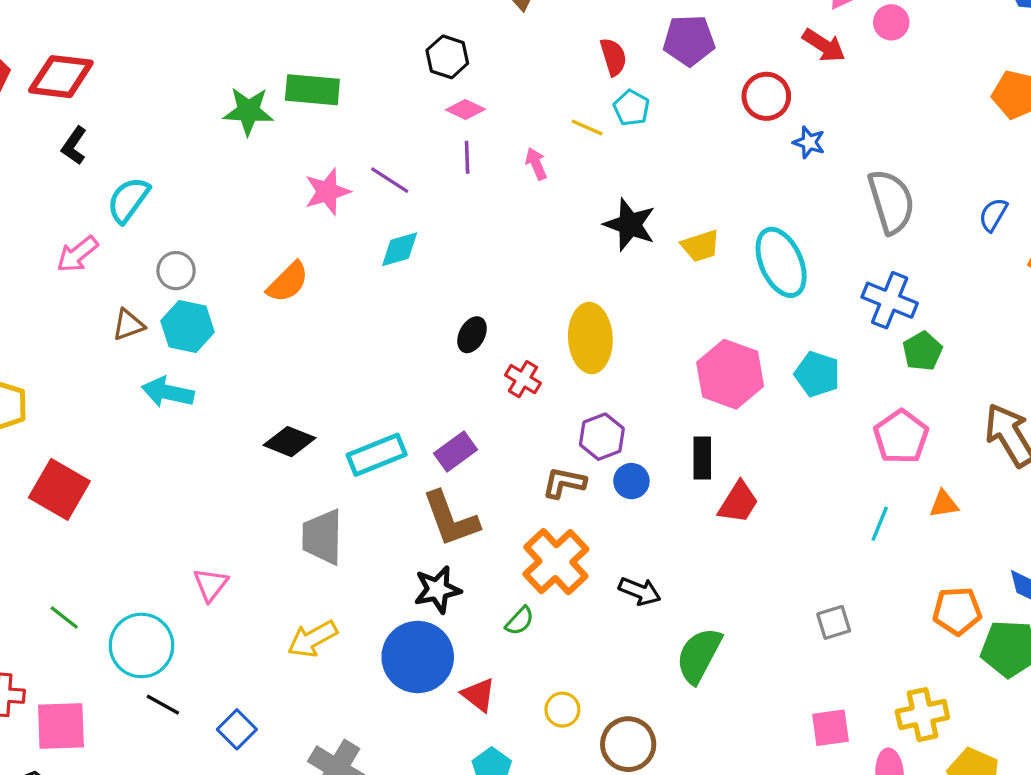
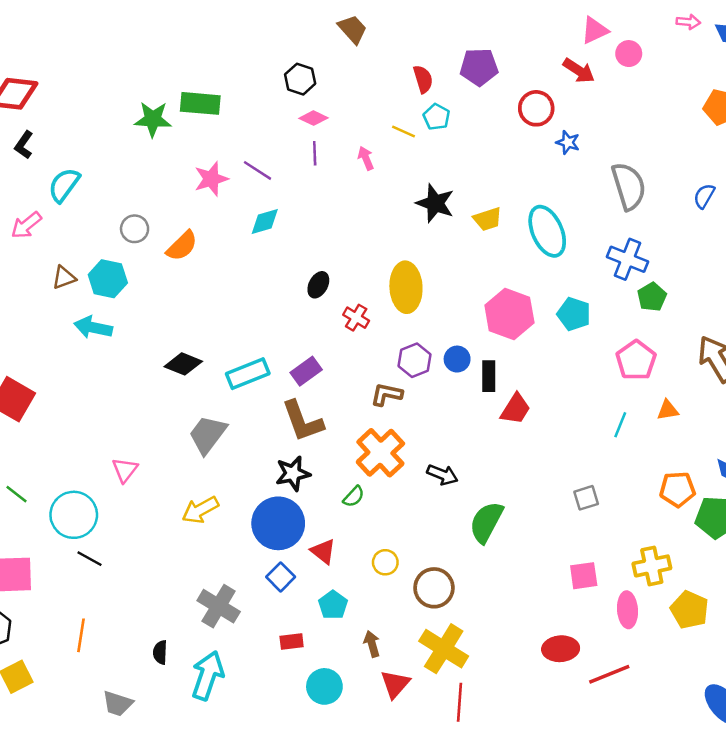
gray circle: (176, 271) -> (135, 229), moved
blue circle: (631, 481) -> (457, 359), moved
gray trapezoid: (322, 537) -> (208, 435), turned 36
blue square: (237, 729) -> (281, 577), moved

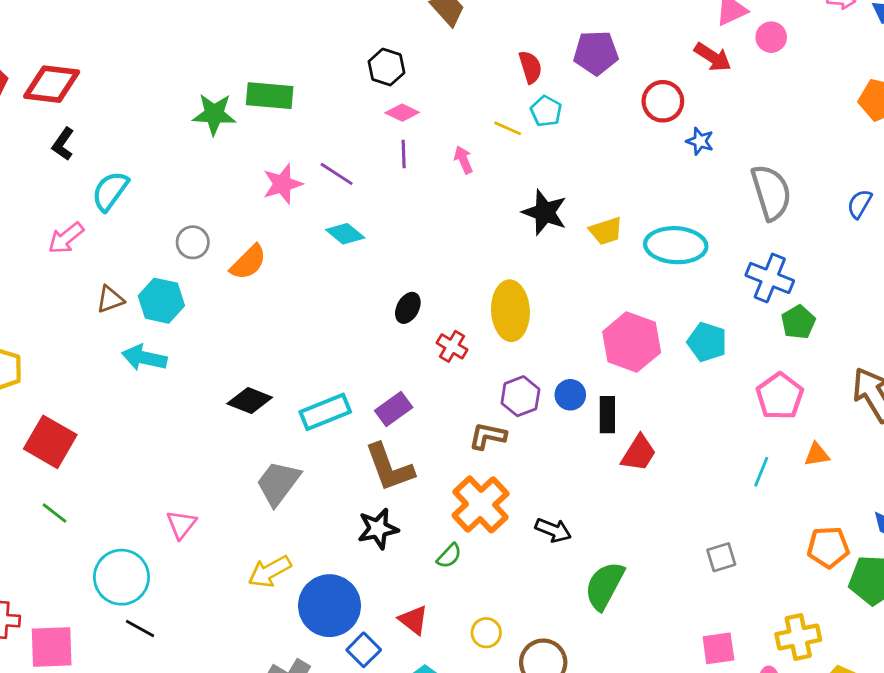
cyan diamond: (265, 222) -> (345, 234), turned 56
cyan ellipse: (547, 231) -> (676, 245), turned -63
green line: (17, 494) -> (55, 513), moved
blue circle: (278, 523) -> (329, 606), moved

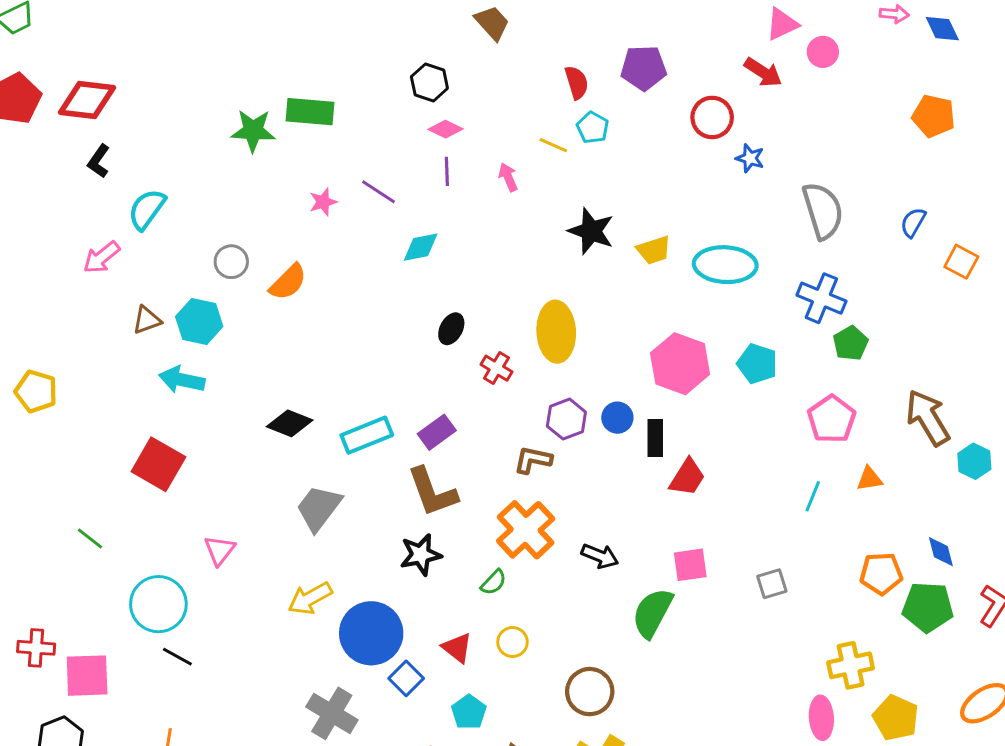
pink star: (282, 184) -> (323, 202), size x0.7
cyan diamond: (345, 234) -> (421, 247), moved, turned -51
red square: (50, 442) -> (158, 464), moved
yellow circle: (486, 633) -> (512, 642), moved
pink square: (718, 648) -> (690, 565), moved

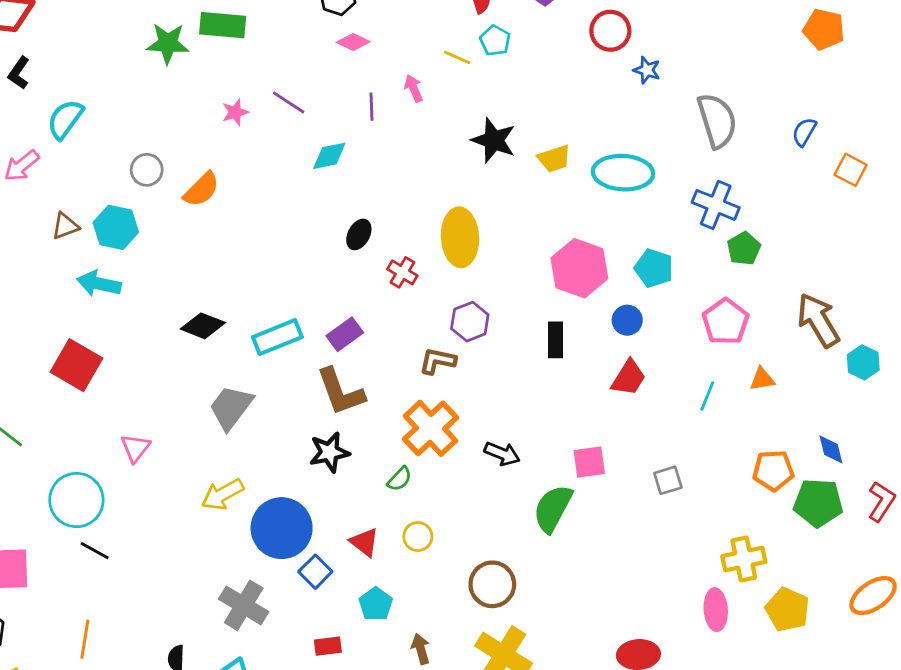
purple line: (447, 171) -> (371, 107), moved
blue circle: (617, 418) -> (627, 320), moved
red trapezoid: (687, 477) -> (629, 378), moved

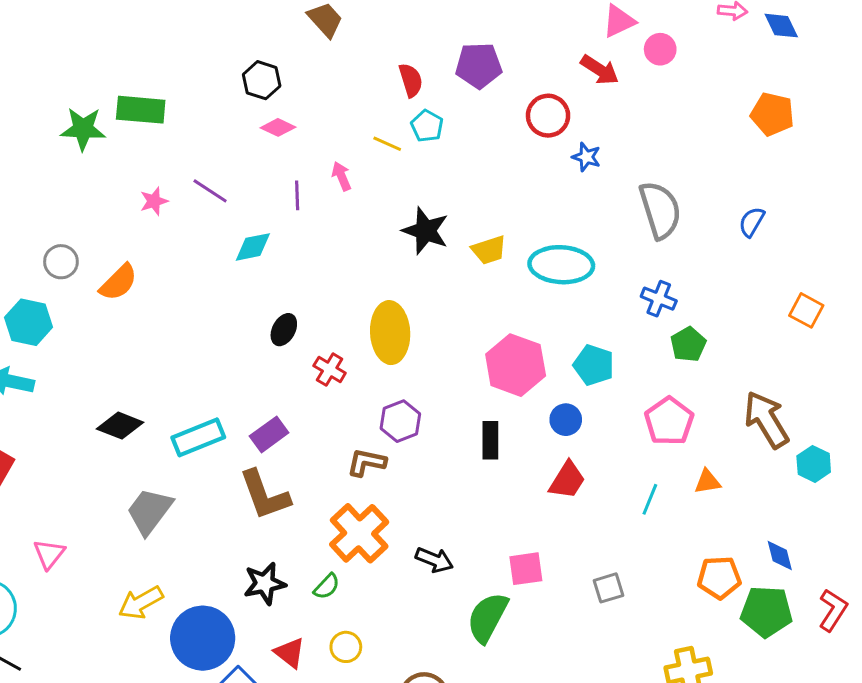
orange square: (851, 170) -> (806, 310), moved
blue cross: (716, 205) -> (659, 299), size x0.7
black star: (329, 452) -> (265, 583), moved

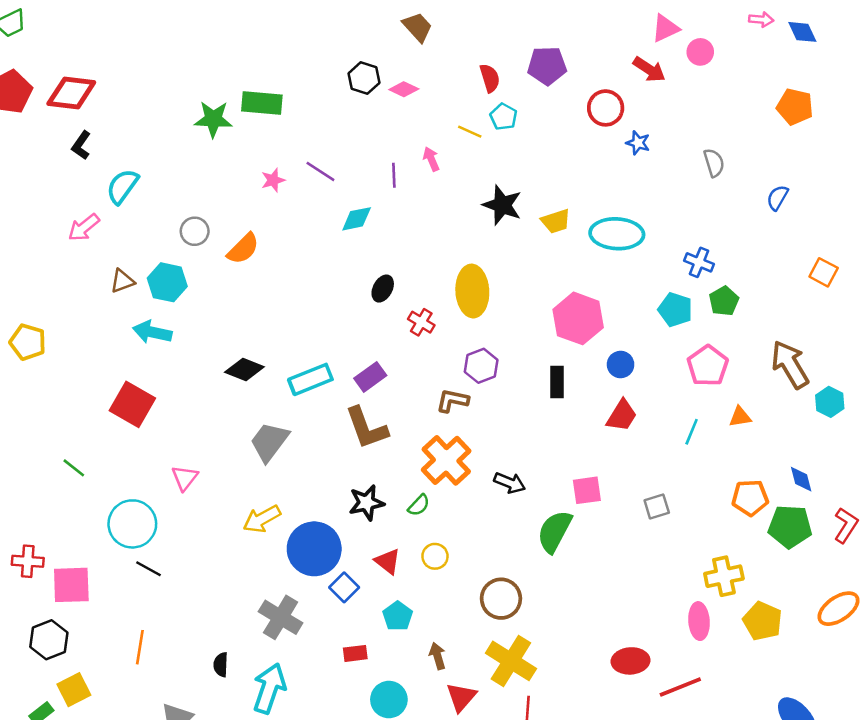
pink diamond: (278, 127) -> (404, 89), moved
gray semicircle: (660, 210) -> (714, 163), moved, size x0.6
cyan pentagon: (594, 365) -> (675, 310), moved

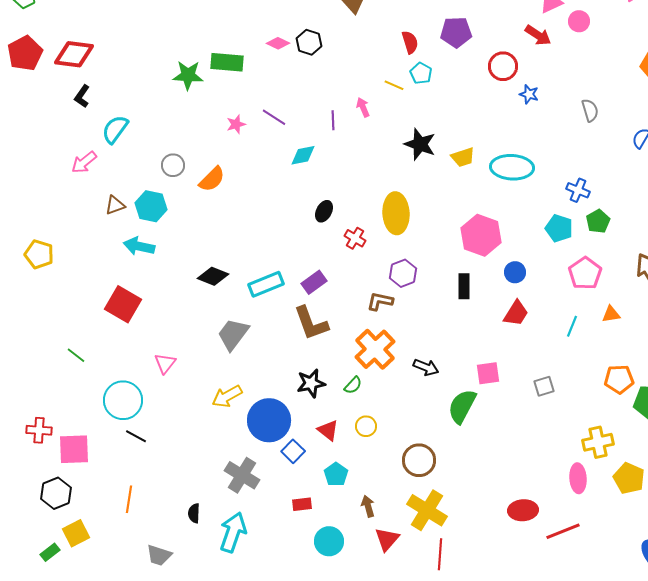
pink diamond: (404, 89) -> (278, 43), moved

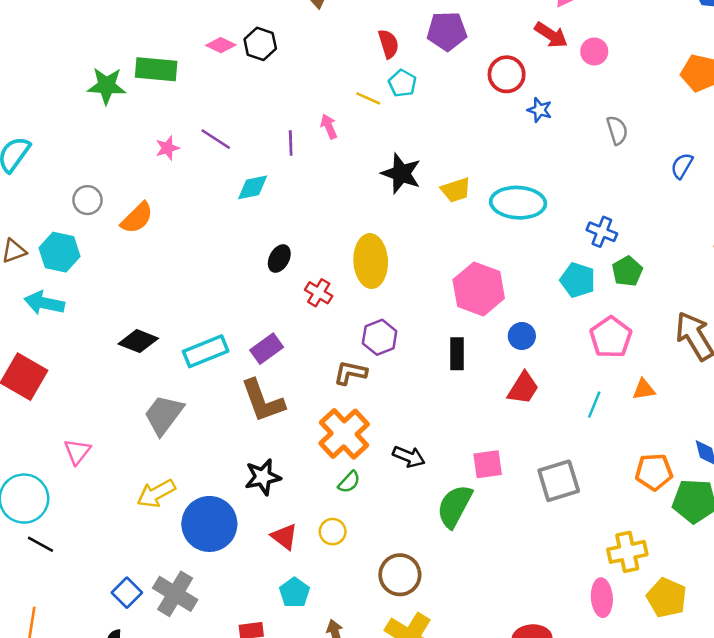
pink circle: (579, 21) -> (594, 51), moved
green semicircle: (353, 385) -> (349, 482), moved
gray square: (544, 386) -> (559, 481), size x1.6
blue square: (293, 451) -> (127, 593), moved

